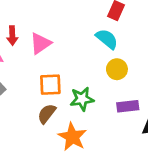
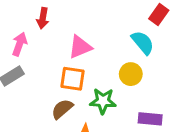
pink triangle: (40, 43) -> (80, 47), moved
yellow circle: (117, 69) -> (131, 74), moved

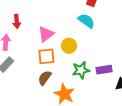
yellow circle: (131, 74) -> (69, 46), moved
green star: (103, 101) -> (81, 70), moved

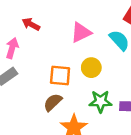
red arrow: (17, 21) -> (31, 24), turned 112
pink triangle: (46, 34) -> (81, 32), moved

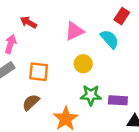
orange square: (60, 76) -> (39, 72), moved
brown semicircle: (53, 102) -> (31, 102), moved

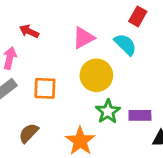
yellow circle: (83, 64) -> (96, 75), size x1.5
green star: (91, 95) -> (108, 111), turned -30
brown semicircle: (31, 102) -> (29, 133), moved

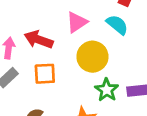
red arrow: (29, 31) -> (39, 40), moved, size x1.5

